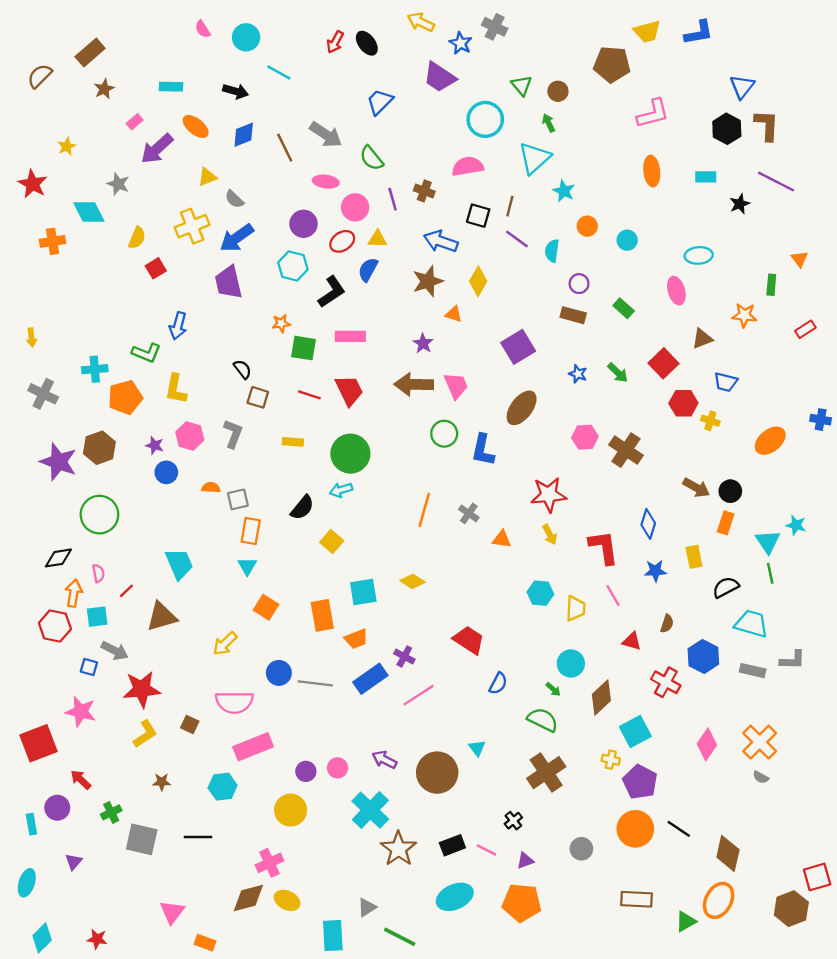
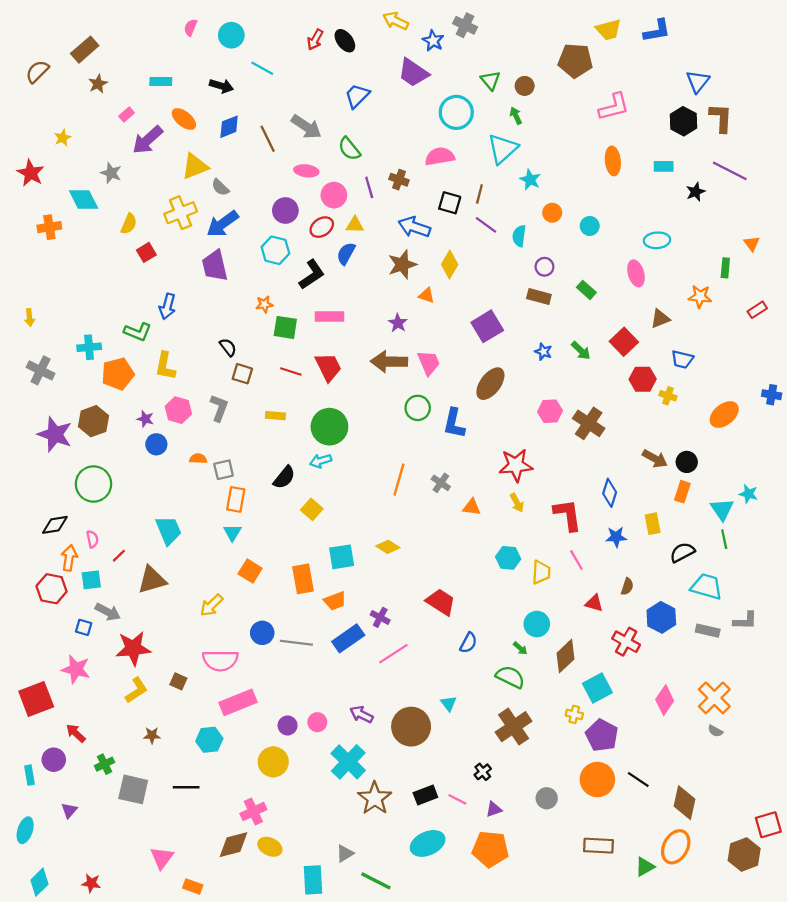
pink semicircle: (203, 29) -> (191, 27), turned 56
yellow triangle: (207, 177) -> (195, 166), size x1.5

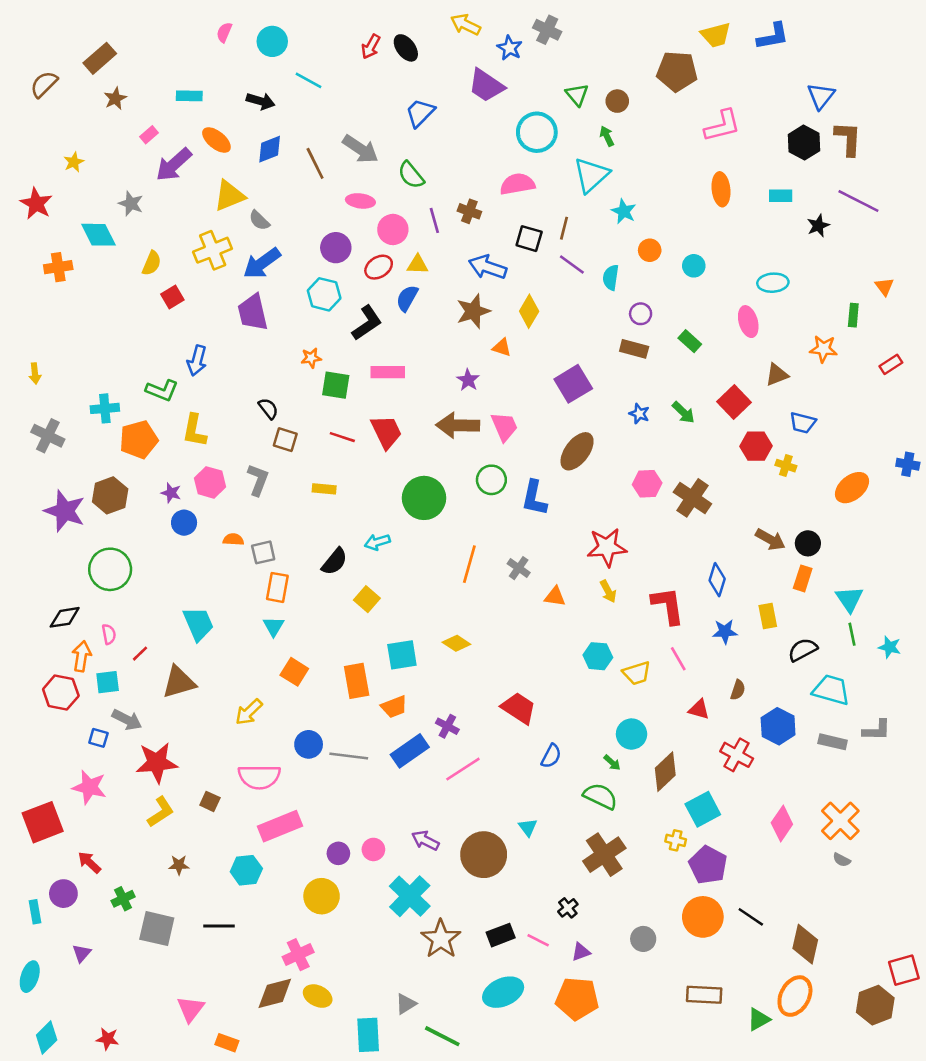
green circle: (329, 427) -> (424, 498), moved
cyan star: (748, 494) -> (890, 647), moved
yellow trapezoid: (541, 572) -> (637, 673), turned 70

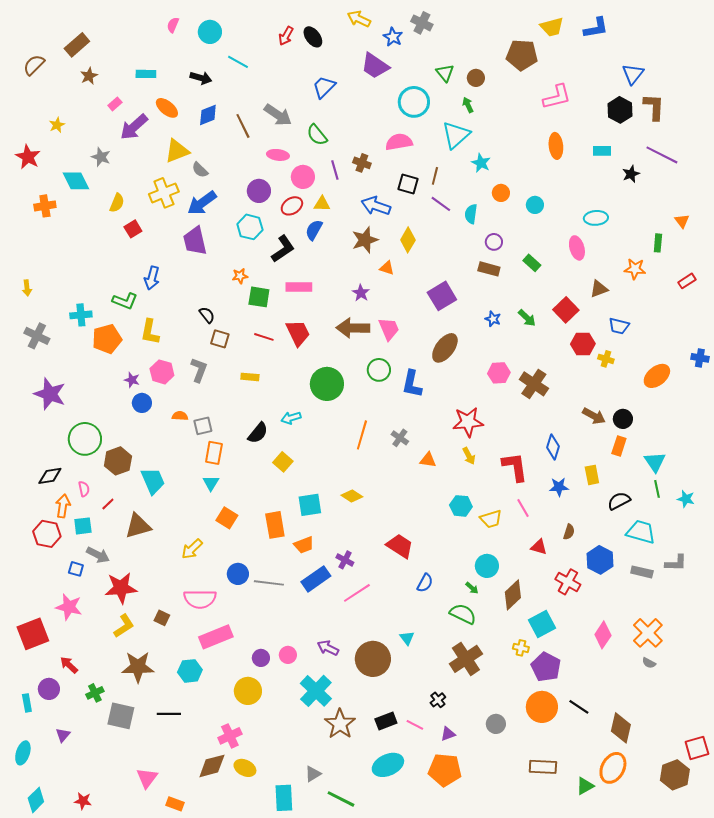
brown hexagon: (110, 495) -> (118, 461), moved
brown star: (179, 865) -> (138, 667), size x2.0

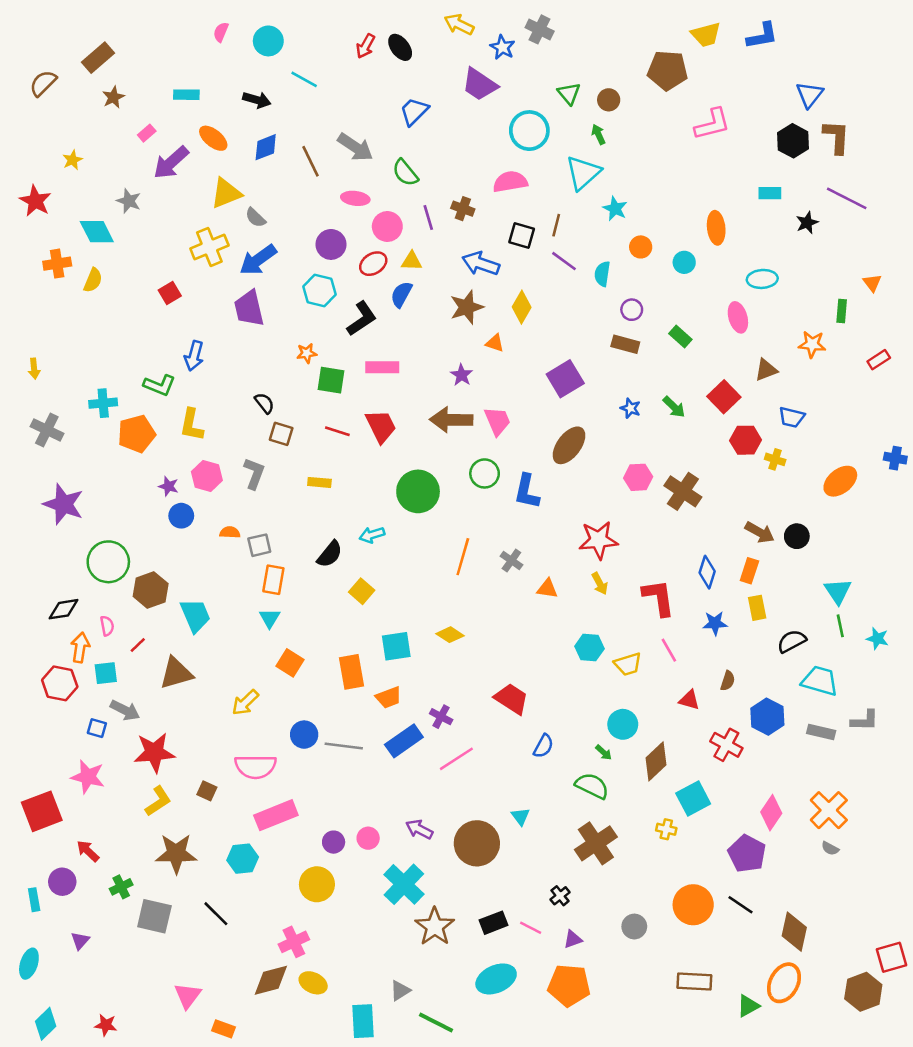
orange ellipse: (556, 146) -> (716, 228), moved
yellow semicircle: (117, 203) -> (93, 280), moved
orange rectangle: (619, 446) -> (749, 571), moved
purple pentagon: (546, 667) -> (747, 854), moved
black line: (169, 714) -> (216, 914), turned 45

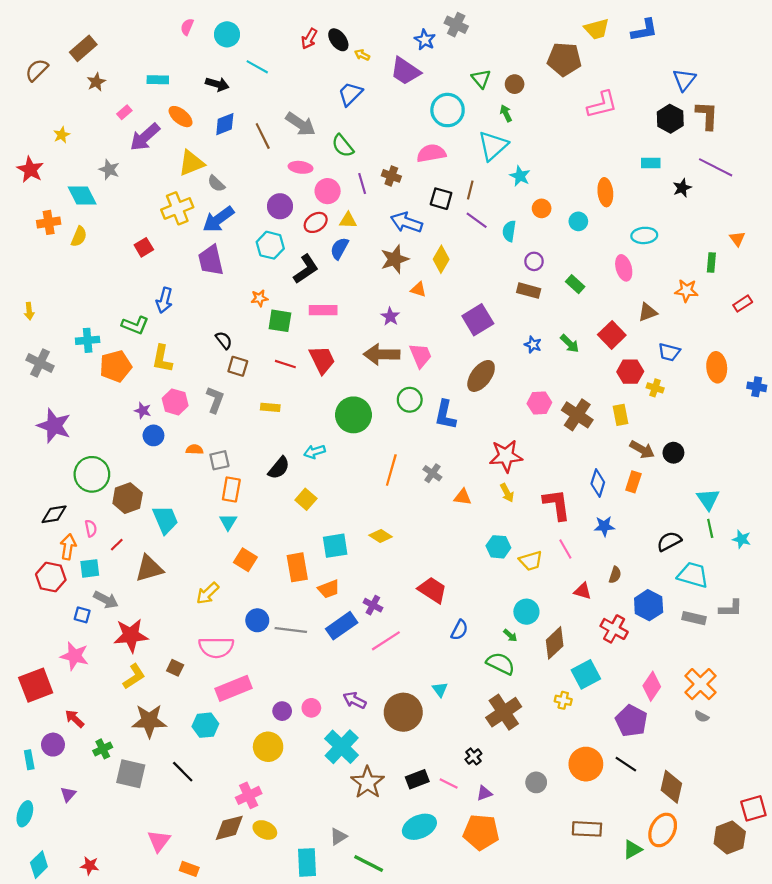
yellow arrow: (459, 24) -> (362, 55), moved, size x0.6
orange ellipse: (840, 481) -> (717, 367), moved, turned -56
yellow rectangle: (757, 608) -> (620, 415), moved

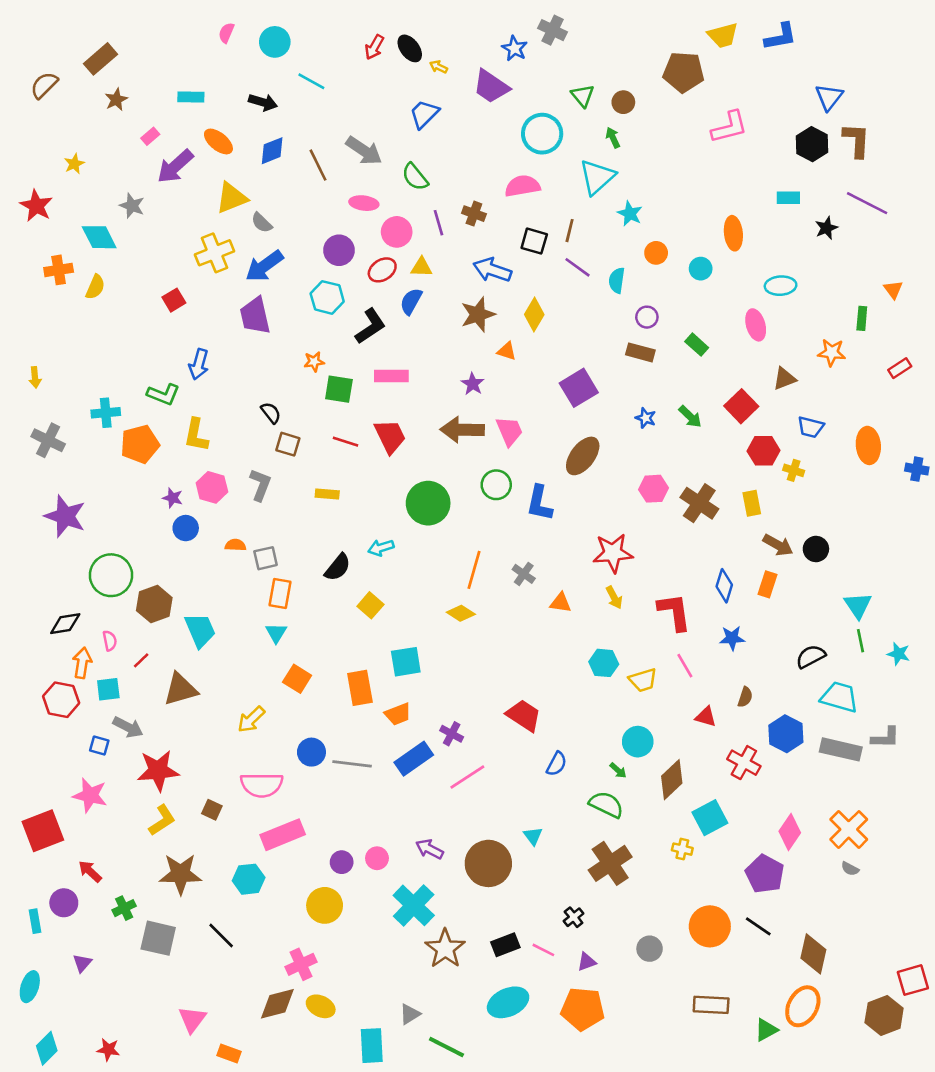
yellow diamond: (381, 536) -> (461, 613), moved
gray rectangle: (694, 618) -> (841, 749), size x1.4

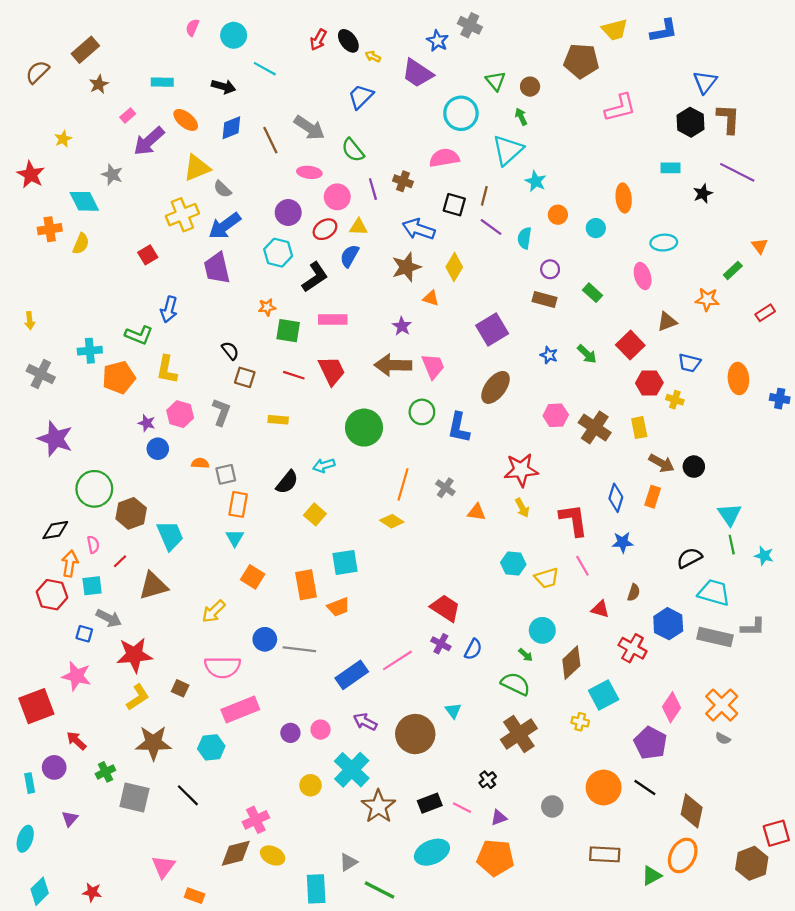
green rectangle: (862, 318) -> (733, 270), turned 42
purple cross: (452, 734) -> (441, 644), moved
blue rectangle: (414, 759) -> (352, 675), moved
yellow circle: (325, 905) -> (310, 785), moved, size x0.7

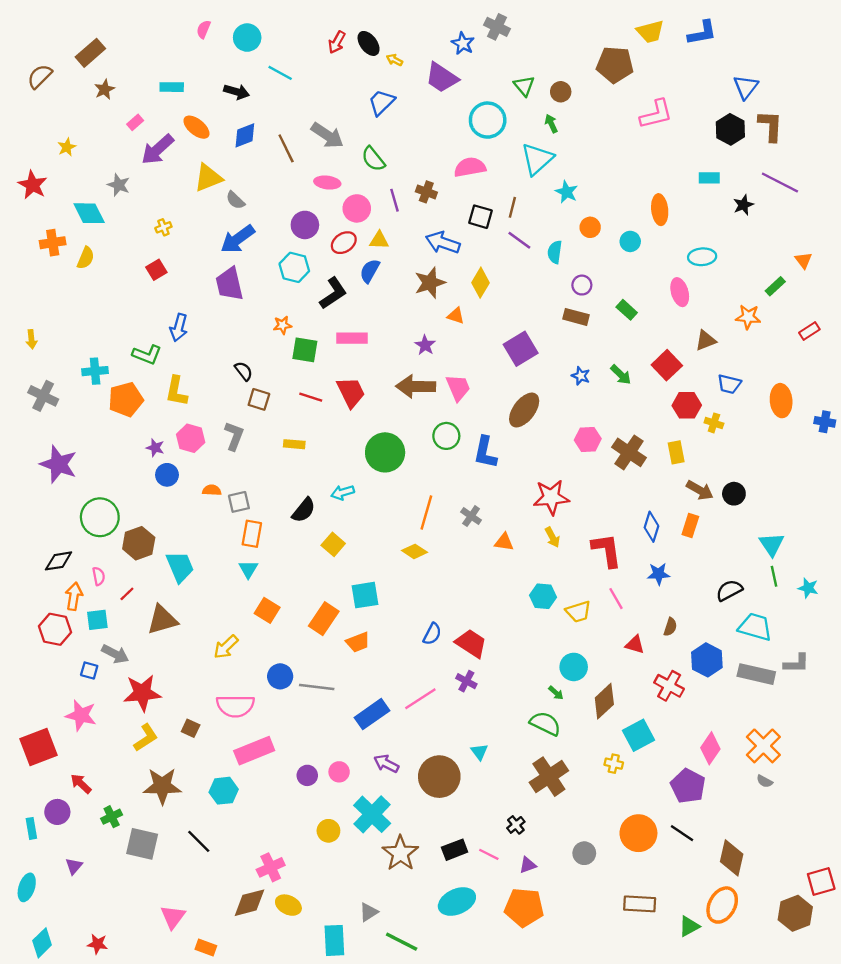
yellow cross: (182, 215) -> (163, 227), moved, size x0.5
orange rectangle: (306, 585) -> (324, 619), turned 44
blue semicircle: (473, 649) -> (432, 634), moved

